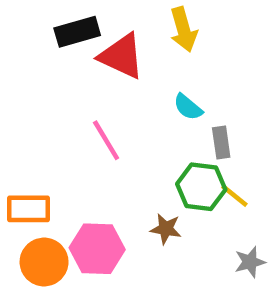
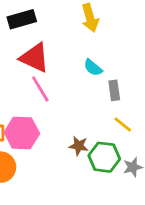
red triangle: (122, 56) -> (35, 58), moved
green hexagon: (201, 187) -> (104, 157), moved
pink hexagon: (97, 249) -> (22, 133), moved

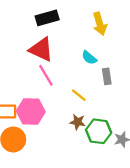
yellow arrow: (90, 18) -> (100, 24), moved
black rectangle: (22, 19) -> (47, 18), moved
yellow line: (123, 124) -> (79, 95), moved

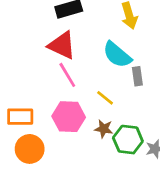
cyan semicircle: (89, 58) -> (117, 55), size x1.6
pink hexagon: (31, 111) -> (69, 117), moved

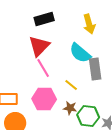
red triangle: (62, 45) -> (39, 46), turned 50
gray rectangle: (137, 76) -> (95, 69), size x1.5

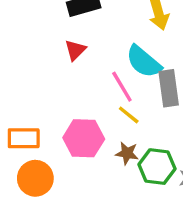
red triangle: (39, 46) -> (75, 50), size x0.6
pink line: (43, 68) -> (122, 87), moved

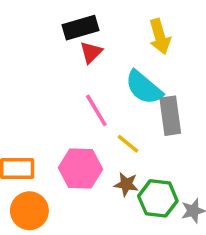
red triangle: (75, 50) -> (91, 52), moved
pink line: (122, 87) -> (96, 110), moved

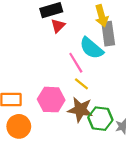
pink line: (96, 110) -> (76, 63), moved
gray rectangle: (170, 116) -> (108, 34), moved
brown star: (126, 184) -> (80, 110), size x1.6

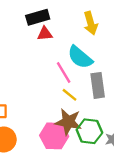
red triangle: (58, 26) -> (45, 34), turned 40
gray rectangle: (108, 34) -> (98, 85), moved
pink hexagon: (51, 100) -> (54, 136), moved

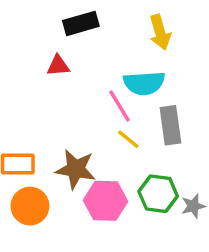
red triangle: (45, 34) -> (58, 66), moved
cyan semicircle: (80, 57) -> (144, 83), turned -44
brown star: (68, 122) -> (76, 169), moved

